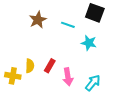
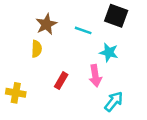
yellow semicircle: (30, 66) -> (37, 49), moved
pink arrow: (68, 77) -> (95, 76), moved

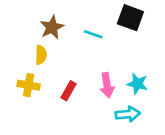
cyan star: (109, 52) -> (137, 84), moved
yellow cross: (16, 93) -> (29, 85), moved
cyan arrow: (114, 101) -> (128, 114), turned 45

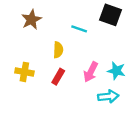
brown star: (52, 27) -> (31, 20), moved
yellow semicircle: (41, 55) -> (58, 50), moved
pink arrow: (107, 85) -> (91, 72), turned 36

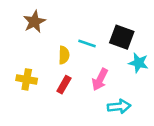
black square: (111, 15) -> (122, 37), moved
cyan line: (79, 29) -> (87, 44), moved
cyan star: (116, 71) -> (138, 63), moved

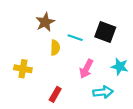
brown star: (34, 22) -> (45, 22), moved
cyan star: (138, 63) -> (120, 67), moved
red rectangle: (64, 85) -> (55, 94), moved

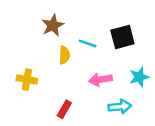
black square: (105, 32) -> (122, 37), turned -35
cyan star: (120, 67) -> (139, 77), turned -30
pink arrow: (86, 69) -> (100, 80), turned 54

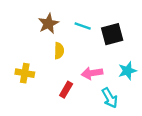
cyan line: (88, 43) -> (83, 26), moved
cyan arrow: (120, 107) -> (110, 98), turned 66
red rectangle: (64, 109) -> (66, 90), moved

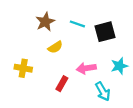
yellow semicircle: (59, 51) -> (55, 47), turned 56

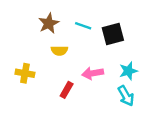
yellow semicircle: (55, 47) -> (59, 51), turned 32
cyan arrow: (103, 91) -> (126, 96), moved

